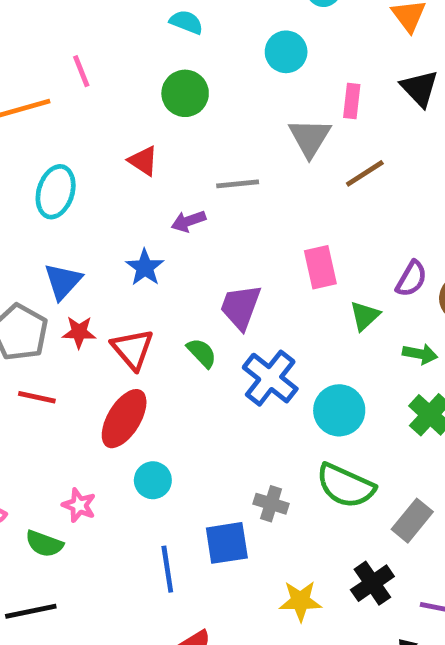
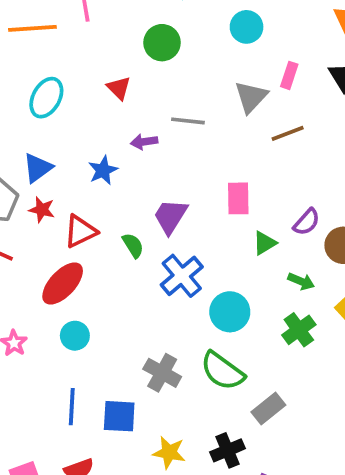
red triangle: (133, 349) -> (80, 231), turned 33
gray cross: (271, 504) -> (162, 373), size x1.4
blue square: (227, 543) -> (119, 416), moved

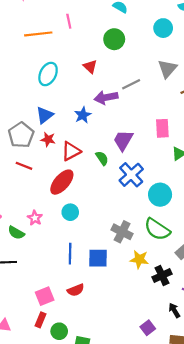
gray line: (188, 121) -> (131, 84), turned -30
purple arrow: (144, 142) -> (106, 97), size x1.5
yellow star: (169, 452) -> (139, 259), moved

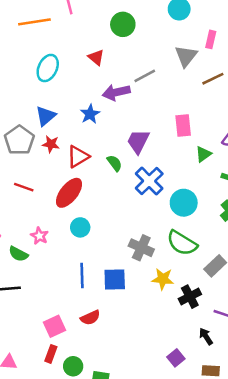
red line: (24, 166) -> (24, 187), moved

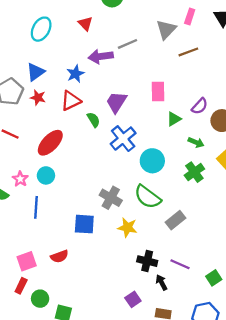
red triangle: (78, 157) -> (71, 101), moved
cyan circle: (80, 227) -> (46, 175), moved
blue line: (82, 276) -> (36, 207), moved
black cross: (190, 297) -> (147, 261), moved, turned 36

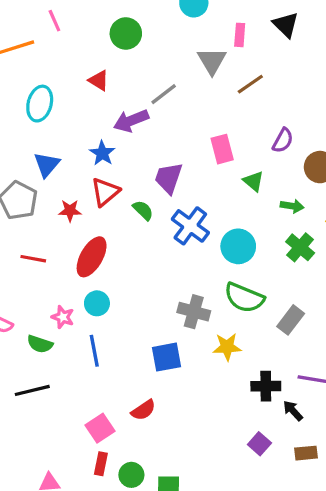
red star: (38, 98) -> (70, 211), moved
purple semicircle: (200, 106) -> (283, 140), moved
green triangle: (174, 119) -> (253, 181), turned -35

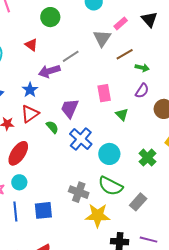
pink rectangle: (240, 35) -> (121, 23), turned 40
green arrow: (292, 206) -> (142, 68), moved
yellow star: (227, 347) -> (98, 215), size x1.4
blue square: (167, 357) -> (43, 210), moved

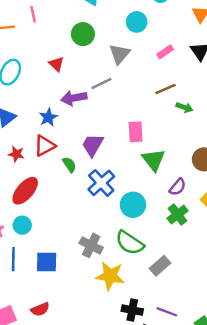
gray triangle: (102, 38) -> (120, 54), moved
purple semicircle: (142, 91) -> (178, 187), moved
green triangle: (122, 114) -> (154, 160), size x1.5

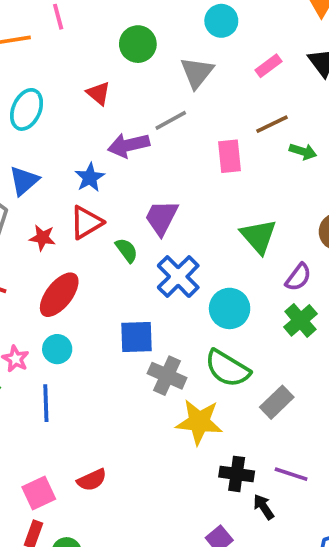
pink rectangle: (136, 132) -> (230, 156), moved
blue square: (47, 262) -> (137, 337), moved

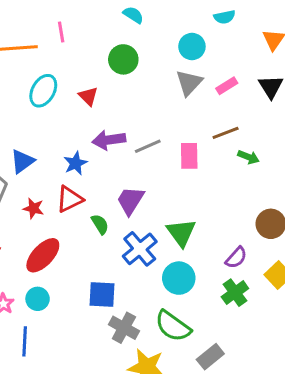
gray triangle: (197, 73) -> (189, 83), moved
cyan ellipse: (27, 109) -> (43, 91), moved
gray line: (171, 120) -> (148, 146), moved
green triangle: (259, 236) -> (181, 233), moved

